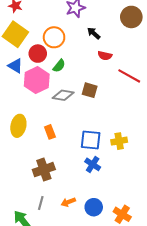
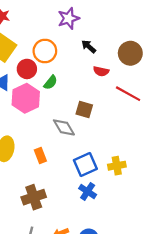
brown circle: (131, 17) -> (130, 53), moved
gray diamond: (63, 95) -> (64, 127), moved, turned 50
blue square: (91, 140) -> (85, 165), turned -30

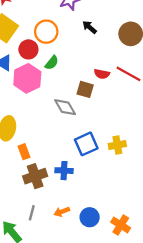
red semicircle: (101, 71) -> (102, 74), moved
orange rectangle: (40, 156) -> (24, 152), moved
blue cross: (88, 192) -> (64, 171), moved, turned -30

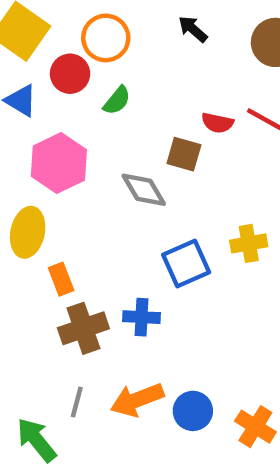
pink hexagon: (27, 78) -> (59, 163), moved
yellow cross: (117, 145) -> (249, 243), moved
orange arrow: (62, 212) -> (137, 400), size x1.6

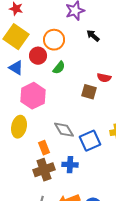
gray diamond: (144, 190) -> (64, 130), moved
orange rectangle: (61, 279) -> (44, 148), moved

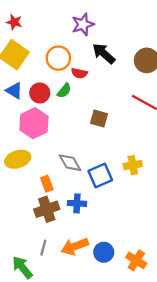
black arrow: (93, 36) -> (104, 53), size x1.5
red circle: (38, 56) -> (40, 93), moved
red semicircle: (104, 78) -> (79, 73), moved
yellow ellipse: (19, 127) -> (18, 159), turned 60

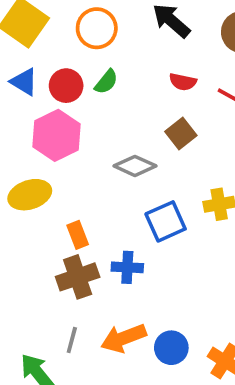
red semicircle: (79, 73) -> (183, 82), moved
brown square: (99, 119) -> (181, 133), moved, turned 36
gray diamond: (70, 163) -> (135, 166), moved, turned -35

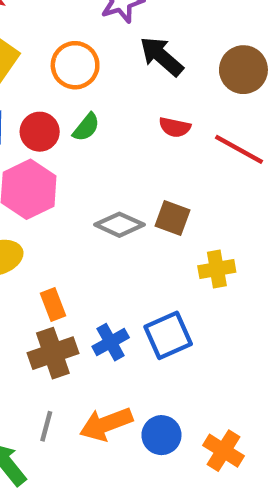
brown square: (181, 133) -> (173, 218), moved, turned -32
blue square: (166, 221) -> (168, 335), moved
blue cross: (127, 267) -> (111, 342), turned -32

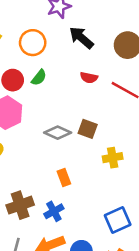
orange rectangle: (53, 304) -> (64, 178), moved
blue square: (168, 335) -> (118, 220), moved
blue cross: (111, 342) -> (54, 211), moved

